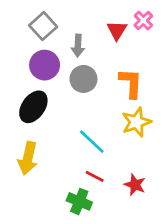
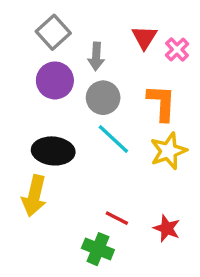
pink cross: (143, 21) -> (177, 49), moved
black ellipse: (33, 107) -> (53, 151), moved, turned 60
cyan line: (92, 142) -> (113, 139), moved

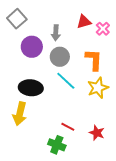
gray square: (53, 32) -> (17, 19), moved
red triangle: (144, 37) -> (84, 22), turned 42

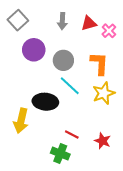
gray arrow: (56, 33) -> (62, 21), moved
black ellipse: (31, 88) -> (45, 102), moved

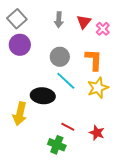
red triangle: (89, 23) -> (84, 22), turned -35
purple circle: (34, 50) -> (20, 45), moved

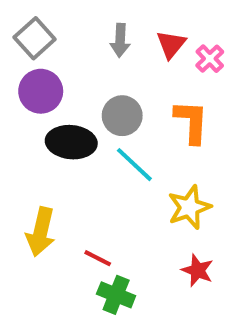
yellow star: (98, 88) -> (189, 207), moved
black ellipse: (43, 96) -> (71, 142), moved
red line: (68, 127) -> (98, 258), moved

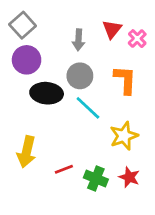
gray arrow: (120, 40) -> (79, 40), moved
red line: (98, 258) -> (64, 169), turned -48
green cross: (116, 295) -> (96, 179), moved

